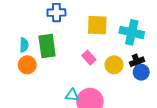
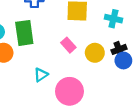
cyan cross: (132, 32) -> (114, 19), size x0.7
cyan triangle: (72, 95) -> (41, 75), moved, turned -40

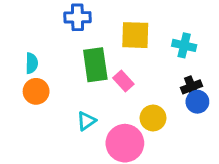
green rectangle: (24, 33) -> (95, 65), moved
yellow circle: (95, 53) -> (153, 118), moved

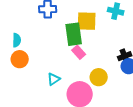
cyan cross: (184, 45) -> (116, 11), moved
green rectangle: (95, 65) -> (74, 34), moved

